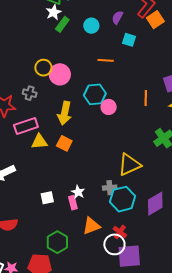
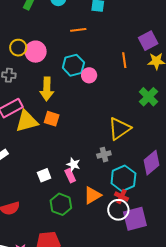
yellow triangle: (39, 142) -> (27, 121), size x1.4
cyan hexagon: (123, 199) -> (123, 178), moved
green hexagon: (57, 242) -> (61, 204), moved

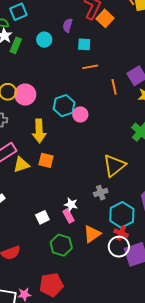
orange line: (78, 30) -> (90, 67), moved
orange line: (124, 60) -> (114, 87), moved
yellow triangle: (27, 121) -> (21, 165), size x0.7

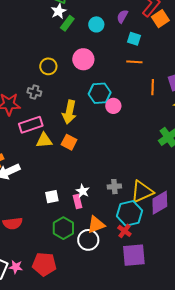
pink circle: (25, 95) -> (83, 59), moved
yellow triangle: (114, 165) -> (142, 192), moved
white circle: (119, 247) -> (88, 240), moved

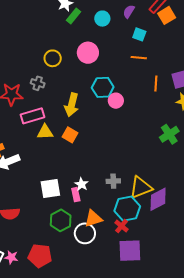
white square: (52, 197) -> (50, 189), size x1.5

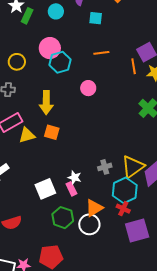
orange line: (139, 58) -> (101, 53), moved
orange line: (156, 84) -> (134, 66), moved
cyan hexagon: (103, 87) -> (60, 62), moved

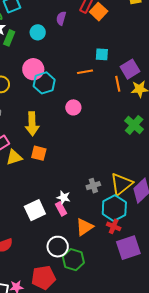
cyan square: (96, 18) -> (102, 54), moved
green hexagon: (63, 218) -> (73, 260), moved
white circle: (89, 224) -> (58, 247), moved

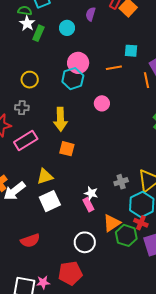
pink circle: (33, 69) -> (78, 63), moved
yellow triangle: (14, 157) -> (45, 176), moved
white square: (35, 210) -> (50, 201), moved
green hexagon: (73, 260) -> (126, 235), moved

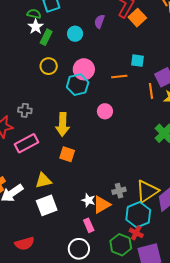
yellow circle: (30, 80) -> (49, 66), moved
pink rectangle: (88, 205) -> (89, 225), moved
orange triangle: (112, 223) -> (102, 205), moved

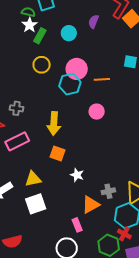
orange line: (119, 77) -> (102, 79), moved
white star: (88, 200) -> (77, 175), moved

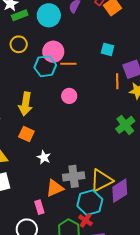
cyan circle: (69, 33) -> (49, 15), size x1.5
green rectangle: (40, 36) -> (20, 15), turned 35
orange line: (102, 79) -> (68, 64), moved
gray cross: (108, 191) -> (74, 176), size x1.5

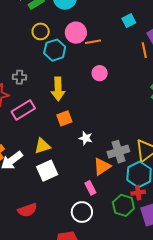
cyan square: (108, 49) -> (129, 21), turned -32
cyan hexagon: (45, 66) -> (55, 50), moved
orange square: (26, 134) -> (64, 118), turned -35
red cross: (86, 220) -> (138, 193), turned -32

